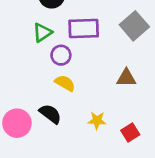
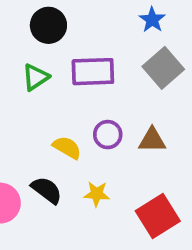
purple circle: (61, 55) -> (108, 135), moved
yellow star: (97, 120) -> (97, 194), moved
red square: (130, 132) -> (158, 216), size x1.6

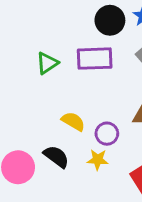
black circle: (48, 25) -> (110, 20), moved
purple circle: (108, 135) -> (107, 134), moved

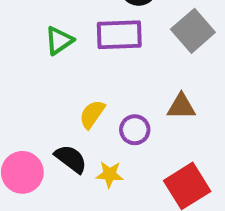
yellow semicircle: (73, 121) -> (92, 114), turned -85
yellow star: (98, 160) -> (110, 174), moved

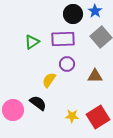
purple circle: (135, 130) -> (67, 64), moved
yellow star: (110, 174) -> (72, 116), moved

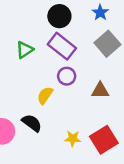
black circle: (73, 14) -> (59, 16), moved
purple rectangle: (63, 39) -> (62, 46), turned 40

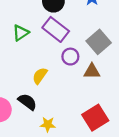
gray square: (107, 44) -> (99, 42), moved
purple circle: (67, 76) -> (70, 57), moved
yellow star: (73, 139) -> (48, 124), moved

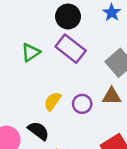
purple circle: (70, 57) -> (82, 104), moved

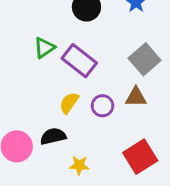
purple rectangle: (71, 49) -> (79, 61), moved
black semicircle: (38, 131) -> (53, 136), turned -50

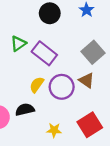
brown triangle: (136, 97) -> (87, 80), turned 35
purple circle: (102, 106) -> (62, 87), size x1.5
yellow star: (79, 165) -> (54, 130), moved

